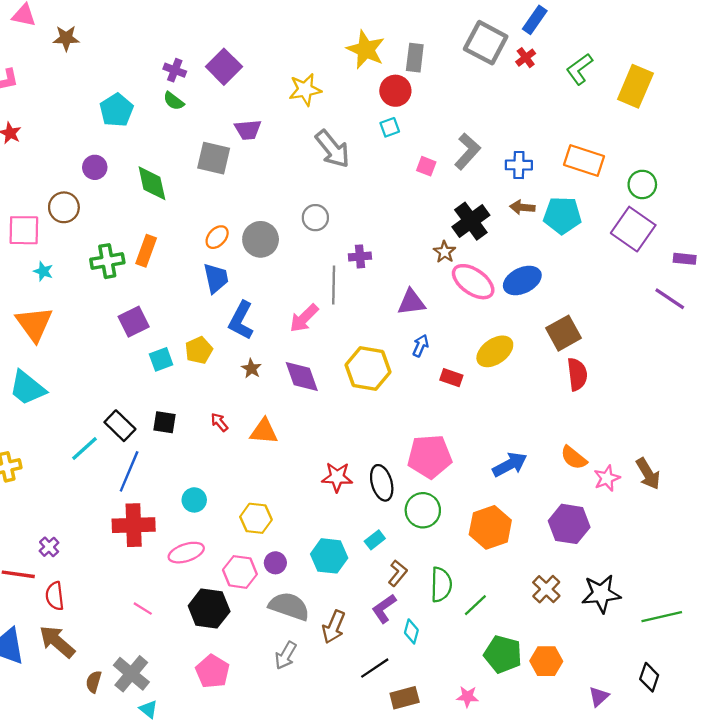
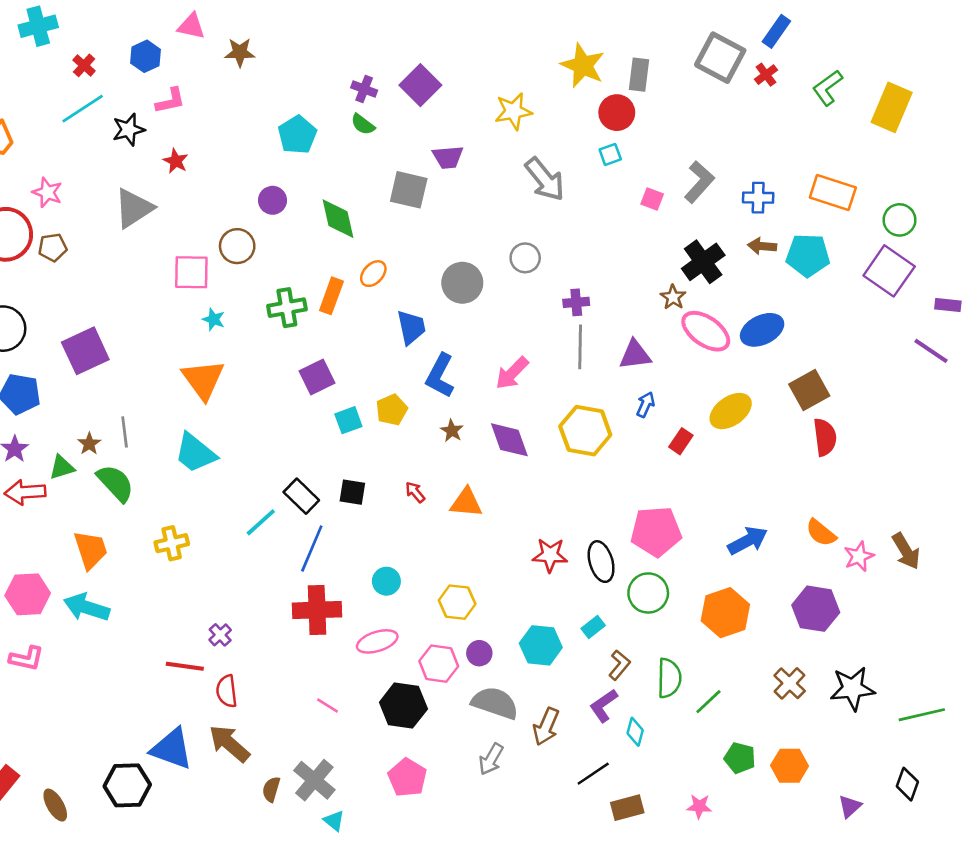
orange ellipse: (217, 237) -> (373, 274), moved
gray line: (334, 285) -> (580, 347), moved
red rectangle: (451, 378) -> (681, 441), turned -75
green pentagon: (503, 654) -> (740, 758), size x0.7

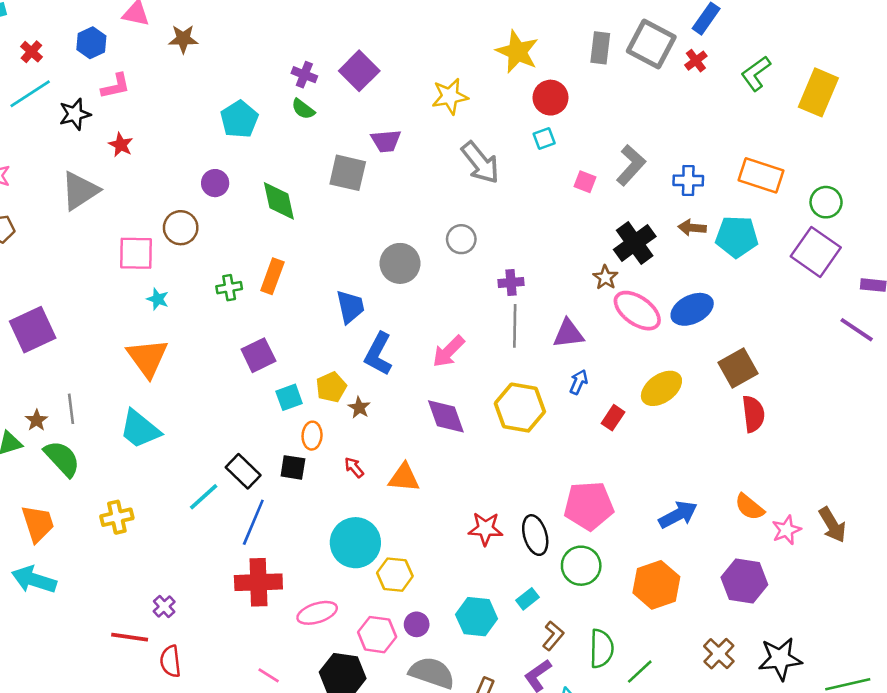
gray rectangle: (639, 75) -> (600, 48), moved
orange ellipse: (373, 274) -> (312, 436), moved, turned -40
green cross: (287, 308) -> (229, 288), size x0.7
brown star: (452, 431) -> (359, 408), moved
cyan circle: (386, 581) -> (355, 543), moved, size x1.8

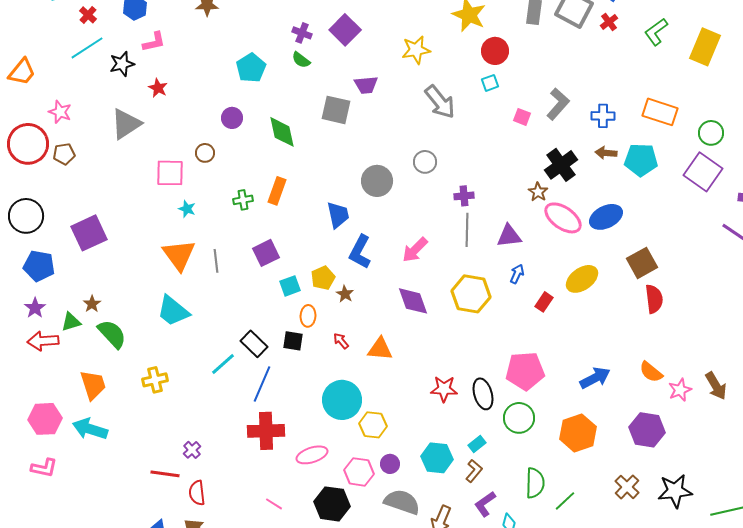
brown circle: (181, 228) -> (205, 153), size x0.7
gray line: (71, 409) -> (216, 261), moved
brown L-shape: (553, 636) -> (474, 471), moved

